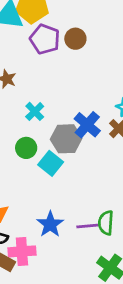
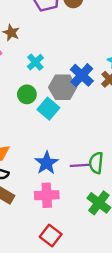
pink cross: (22, 251) -> (47, 195), moved

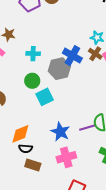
cyan cross: (35, 62) -> (33, 54), turned -32
cyan square: (48, 109) -> (45, 97), moved, turned 36

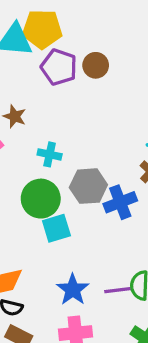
blue cross: (72, 56) -> (120, 202), moved, turned 30
green circle: (32, 81) -> (41, 199), size x1.5

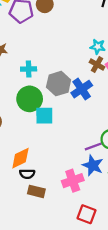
cyan square: (56, 228) -> (44, 116), turned 30
blue star: (73, 290) -> (93, 165), moved

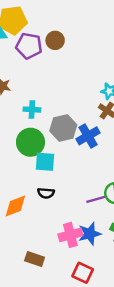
blue star: (93, 165) -> (90, 234), moved, turned 30
black semicircle: (27, 174) -> (46, 193), moved
brown rectangle: (36, 191) -> (35, 259), moved

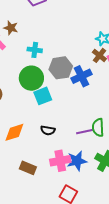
cyan square: (45, 162) -> (43, 96), turned -30
black semicircle: (46, 193) -> (48, 130), moved
brown rectangle: (35, 259) -> (28, 168), moved

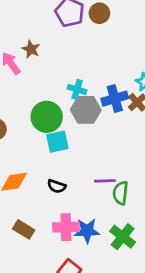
cyan cross: (35, 50) -> (77, 89), moved
blue cross: (82, 76) -> (115, 99), moved
purple line: (84, 132) -> (105, 181), moved

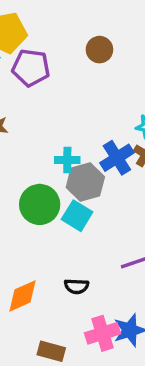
brown circle: (99, 13) -> (99, 50), moved
cyan square: (57, 142) -> (77, 216), moved, turned -30

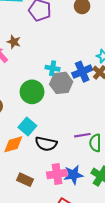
cyan square: (77, 216) -> (27, 127), moved
black semicircle: (77, 286) -> (46, 144), size x1.5

